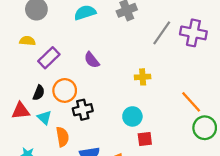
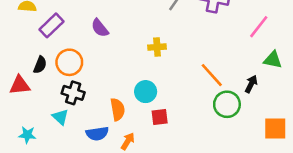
black cross: (83, 110) -> (73, 93), moved, turned 30
cyan triangle: (44, 118) -> (60, 117), moved
orange semicircle: (62, 137) -> (118, 109), moved

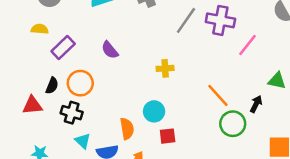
pink line: (259, 27) -> (247, 45), moved
black cross: (73, 93) -> (72, 113), moved
cyan triangle: (60, 117) -> (83, 141), moved

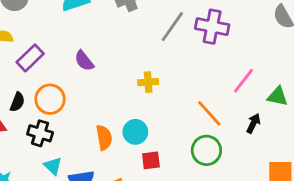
pink line: (247, 45) -> (243, 81), moved
green circle: (233, 124) -> (206, 150), moved
orange semicircle: (127, 129) -> (104, 138), moved

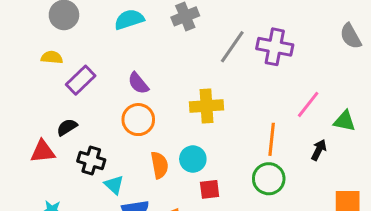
yellow cross: (148, 82) -> (207, 106), size x1.5
orange circle: (50, 99) -> (138, 120), moved
black semicircle: (17, 102) -> (67, 127), turned -144
orange line: (209, 113) -> (272, 139), turned 48
cyan triangle: (53, 166) -> (114, 185), moved

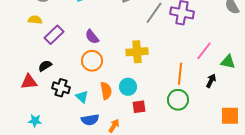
cyan triangle: (114, 185) -> (82, 97), moved

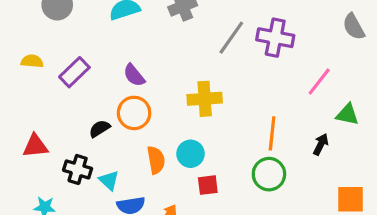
yellow semicircle: (35, 20) -> (32, 61), moved
pink line: (204, 51) -> (319, 82), moved
black semicircle: (45, 66) -> (100, 129), moved
black cross: (61, 88) -> (78, 169), moved
cyan triangle: (82, 97) -> (109, 180), moved

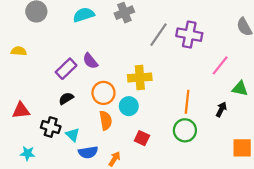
purple rectangle: (74, 72) -> (66, 69), moved
orange circle: (134, 113) -> (103, 93), moved
cyan circle: (191, 154) -> (129, 106), moved
red square: (208, 185) -> (142, 138), turned 32

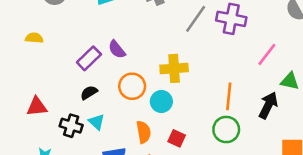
black arrow: (221, 109) -> (268, 105), size x1.5
orange semicircle: (106, 120) -> (144, 132), moved
cyan triangle: (73, 135) -> (97, 122), moved

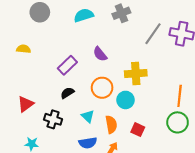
purple semicircle: (117, 49) -> (100, 54), moved
red triangle: (37, 107) -> (26, 104), turned -30
cyan triangle: (97, 122) -> (88, 116), moved

